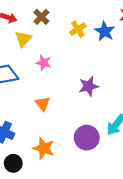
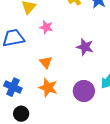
purple star: (89, 86) -> (85, 47), turned 30
orange star: (44, 148) -> (48, 87), moved

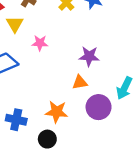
orange triangle: (46, 62) -> (80, 82), moved, turned -48
black circle: (21, 114) -> (47, 139), moved

